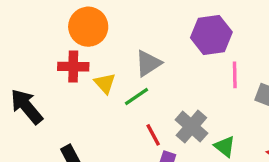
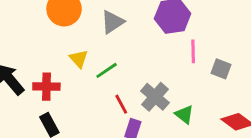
gray triangle: (148, 63) -> (112, 22), moved
red cross: (73, 67) -> (46, 87), moved

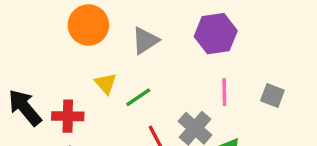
pink line: (193, 51) -> (224, 92), moved

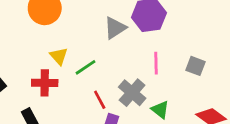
gray triangle: (145, 41) -> (115, 28), moved
red cross: (68, 116) -> (45, 83), moved

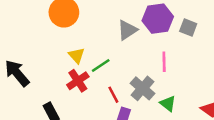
gray square: (195, 66) -> (188, 27), moved
red cross: (45, 83) -> (78, 81), moved, turned -35

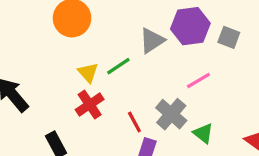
pink line: (164, 62) -> (198, 81), turned 60
green line: (101, 66) -> (118, 66), moved

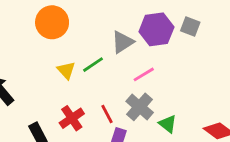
gray square: (229, 37) -> (190, 27), moved
pink line: (198, 81) -> (144, 74), moved
red cross: (90, 105) -> (72, 118), moved

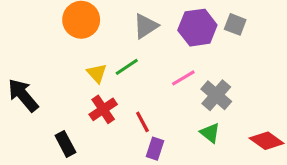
gray triangle: (123, 42) -> (146, 26), moved
gray cross: (140, 107) -> (216, 95), moved
red cross: (72, 118) -> (103, 109), moved

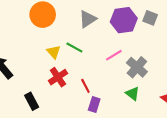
green line: (127, 67) -> (74, 47), turned 63

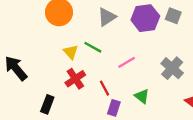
pink line: (114, 55) -> (127, 62), moved
gray cross: (137, 67) -> (172, 68), moved
green triangle: (133, 94) -> (142, 96), moved
black rectangle: (32, 101) -> (47, 104), turned 49

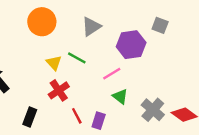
purple hexagon: (145, 18) -> (131, 45), moved
gray cross: (172, 68) -> (153, 110), moved
red line: (104, 88) -> (77, 116), moved
green triangle: (142, 96) -> (120, 97), moved

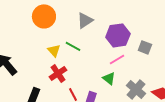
gray square: (160, 25) -> (145, 47), moved
pink line: (112, 74) -> (117, 59), moved

